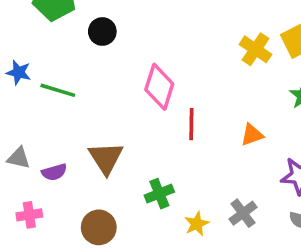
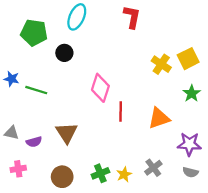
orange triangle: (252, 135) -> (159, 118), size x1.5
green cross: (159, 194) -> (100, 173), moved

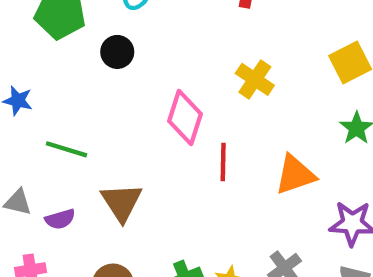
yellow cross: (161, 64) -> (255, 79), moved
green line: (36, 90) -> (66, 149), moved

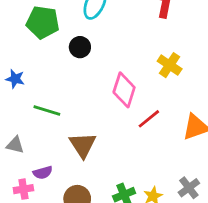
red line: (223, 162) -> (149, 119), turned 50
purple semicircle: (60, 219) -> (43, 173), moved

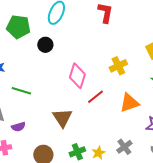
yellow cross: (170, 65) -> (118, 66), moved, turned 30
brown triangle: (83, 145) -> (62, 118), moved
purple semicircle: (43, 173) -> (18, 127), moved

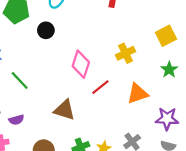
green line: (21, 91) -> (20, 80), turned 30
brown triangle: (62, 118) -> (64, 110), turned -40

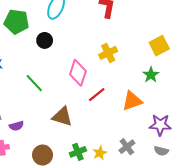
yellow cross: (126, 53) -> (108, 53), moved
green star: (169, 70) -> (151, 75), moved
green line: (20, 80) -> (34, 83), moved

